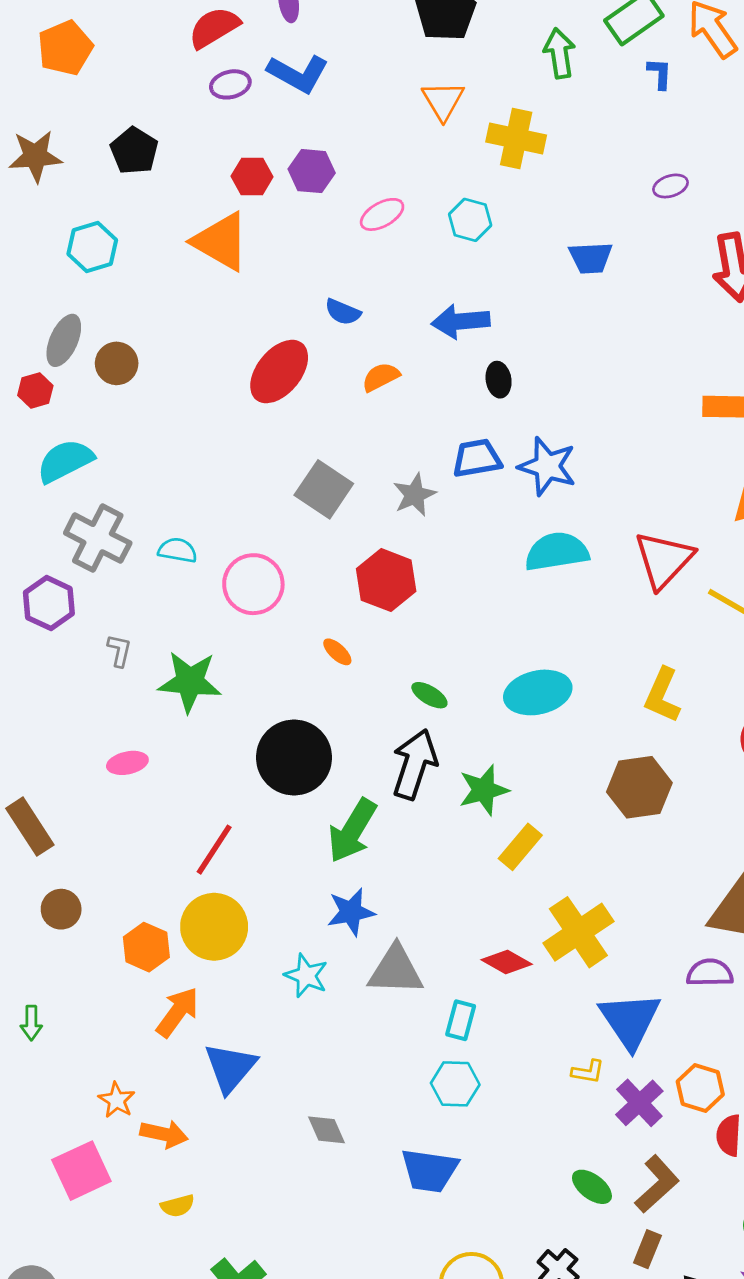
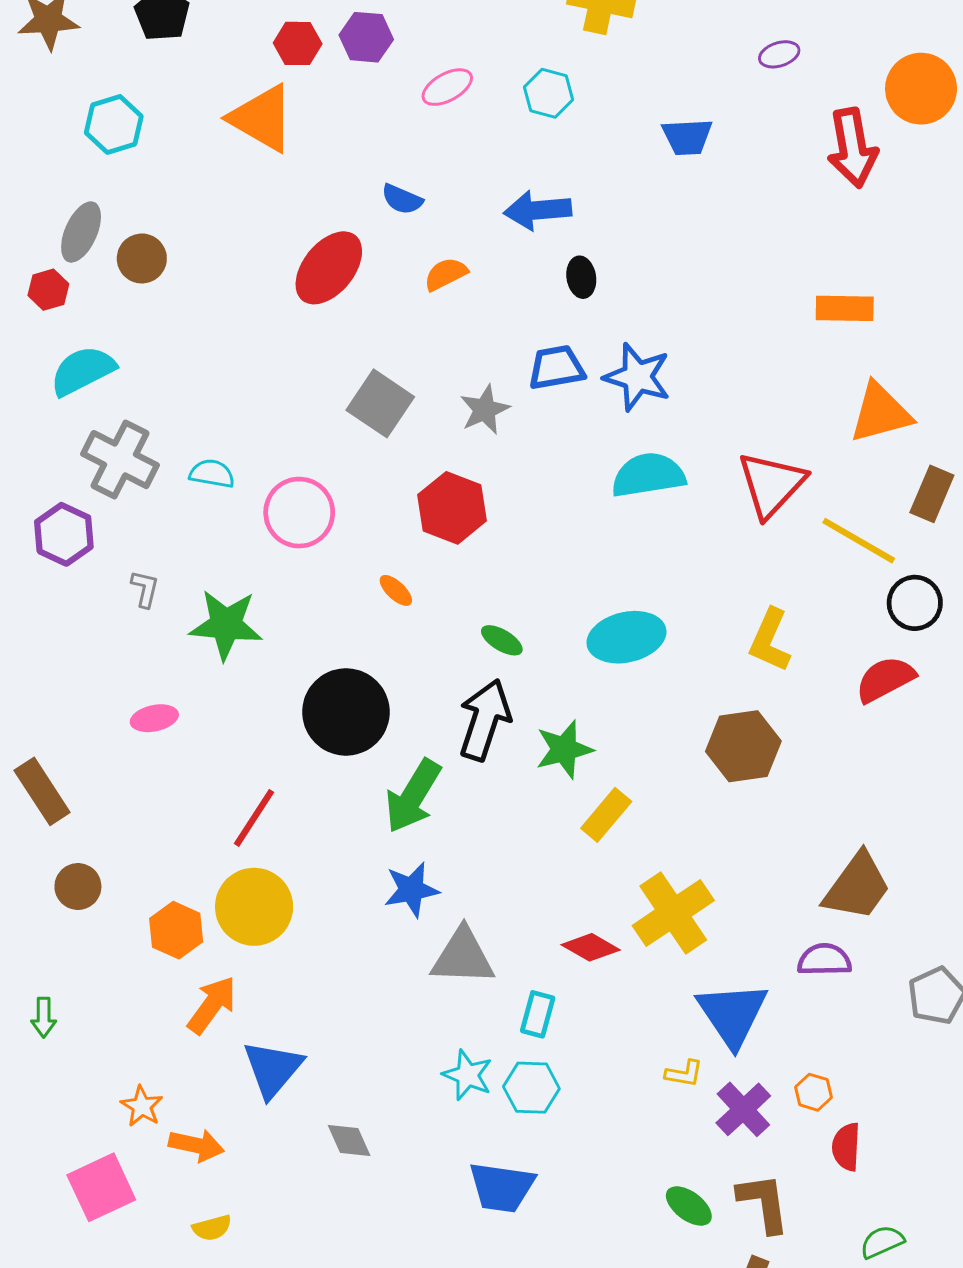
cyan star: (306, 976) -> (468, 1075), moved
orange hexagon: (700, 1088) -> (813, 1092), size x0.7
gray diamond: (327, 1130) -> (349, 1141), moved
brown L-shape: (657, 1184) -> (764, 1203), turned -56

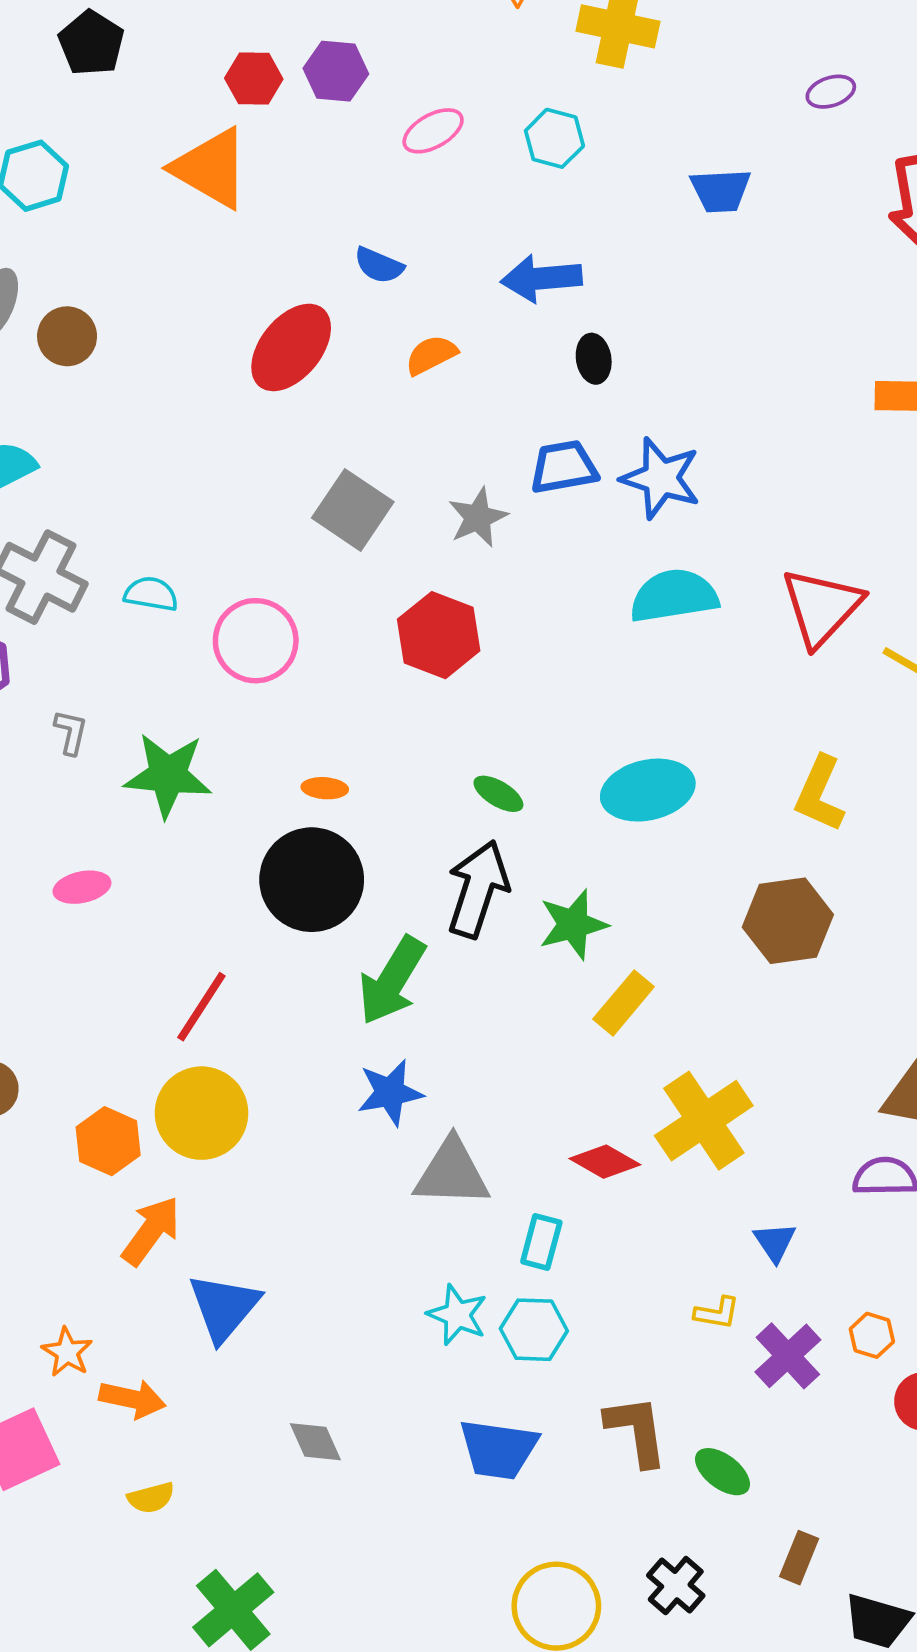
orange ellipse: (396, 590) -> (325, 788), moved, turned -39
blue triangle: (732, 1014) -> (775, 1242), size x0.5
gray diamond: (349, 1141) -> (315, 1442), moved
brown L-shape: (764, 1203) -> (637, 1431), moved

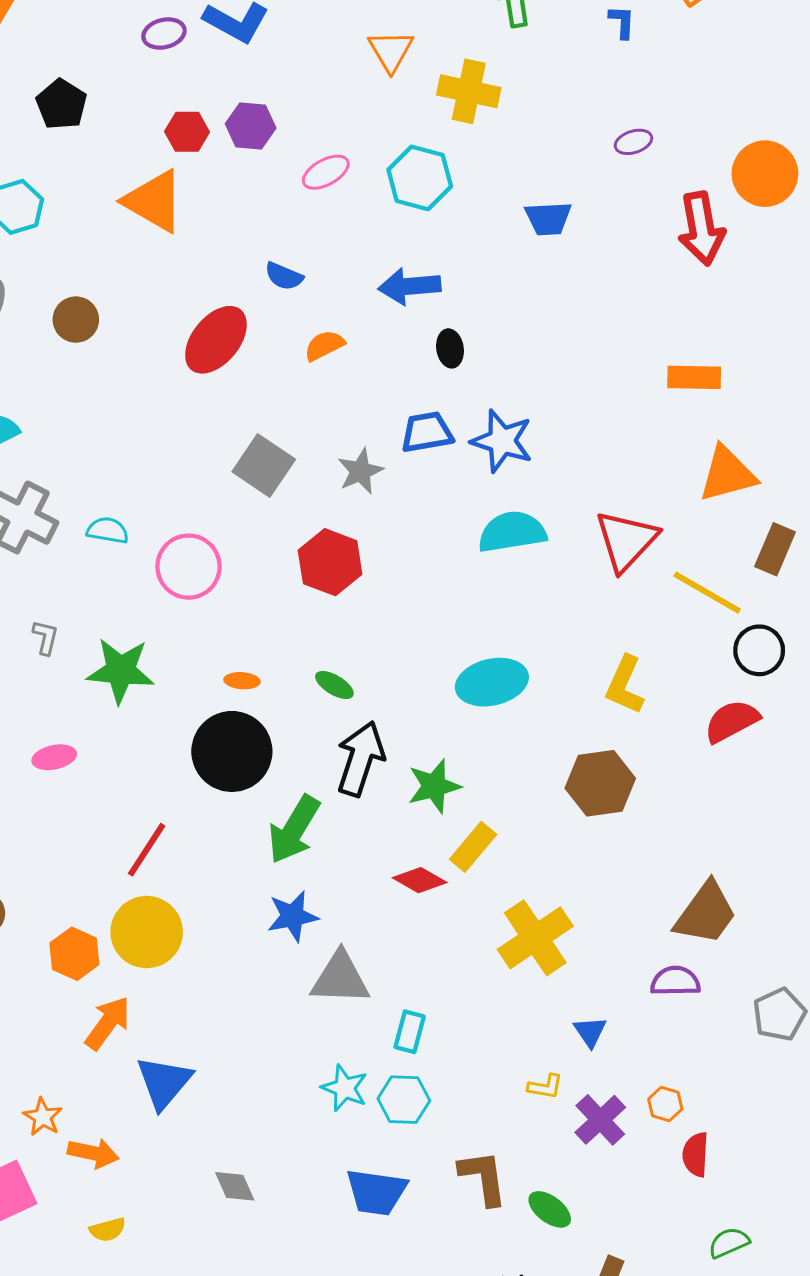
cyan hexagon: (554, 138) -> (420, 178), size x1.4
brown circle: (67, 336) -> (76, 320), moved
green ellipse: (498, 794) -> (334, 685), moved
red diamond: (605, 1162) -> (420, 880), moved

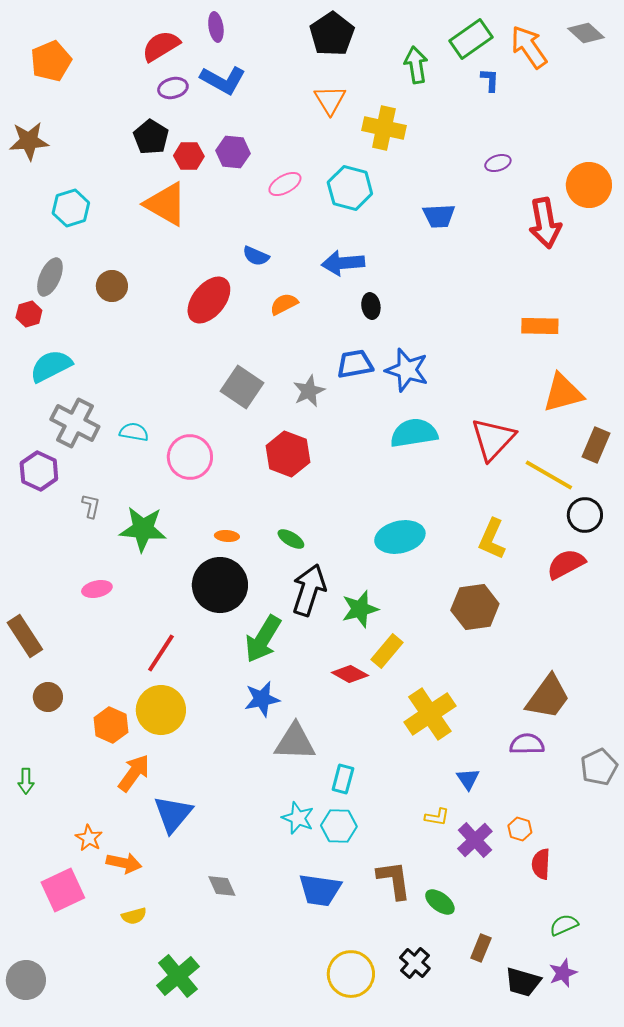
black pentagon: (61, 104) -> (151, 137), moved

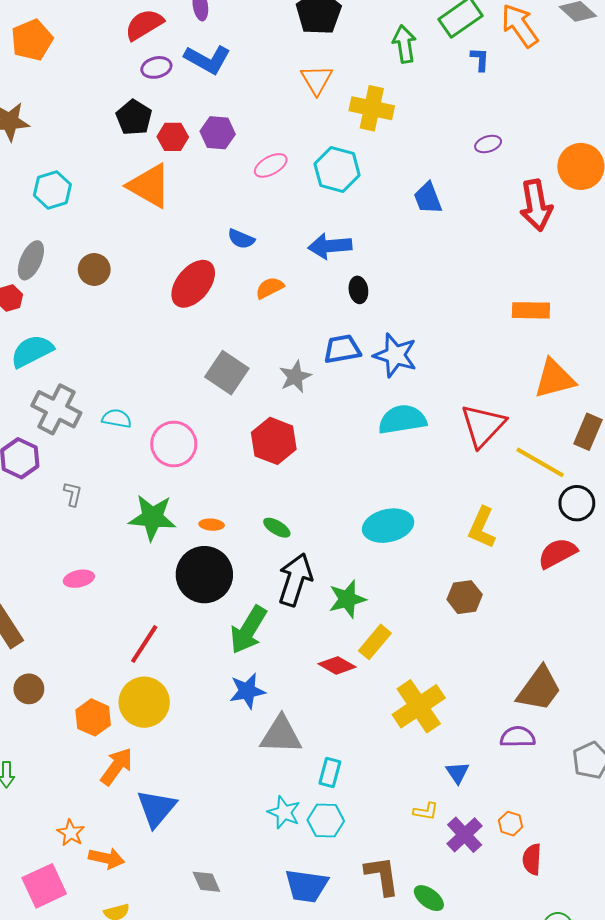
blue trapezoid: (439, 216) -> (428, 198), turned 72
green star: (143, 529) -> (152, 517), moved
brown hexagon: (475, 607) -> (465, 597), size x0.7

